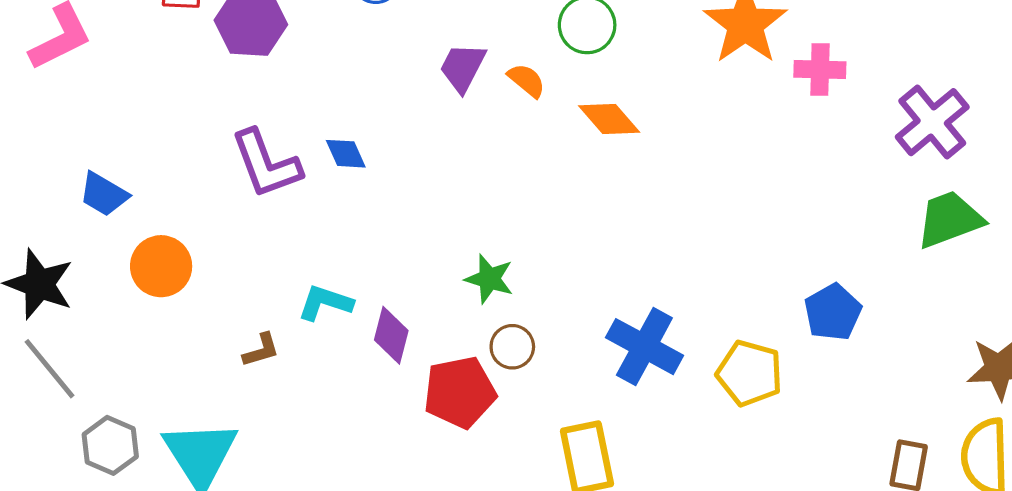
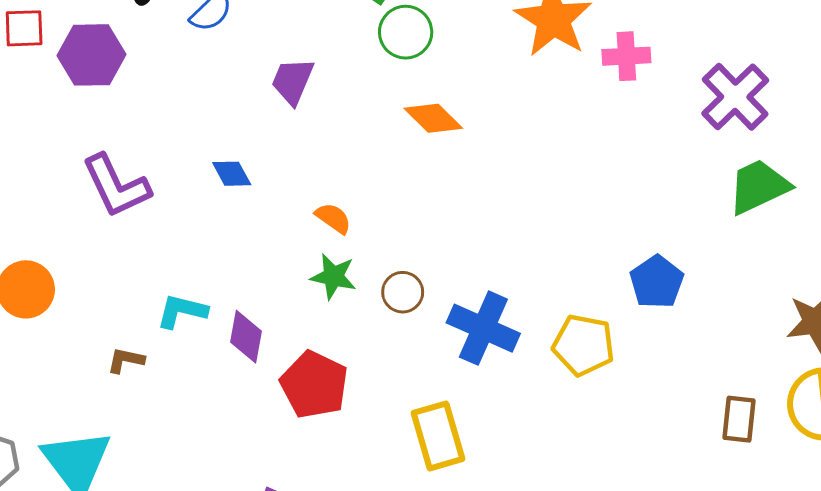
orange semicircle: (527, 80) -> (333, 218), moved
blue diamond: (346, 154) -> (232, 174), moved
brown circle: (512, 347) -> (403, 292), moved
brown L-shape: (261, 350) -> (126, 360), turned -147
red pentagon: (460, 392) -> (314, 385), turned -30

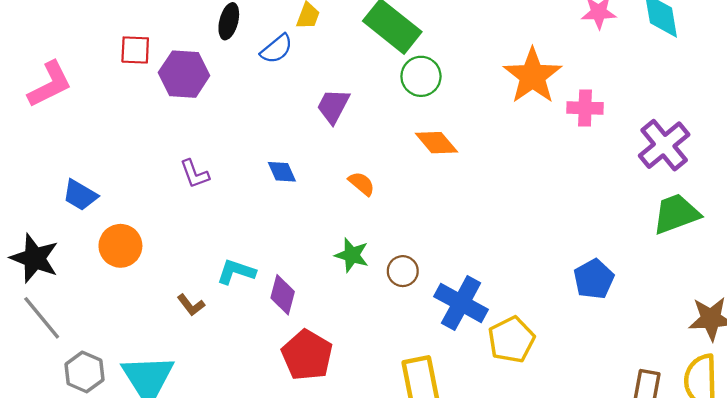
purple L-shape: (116, 186) -> (195, 174), size x0.6
orange semicircle: (333, 218) -> (362, 184), moved
yellow pentagon: (583, 345) -> (511, 340), moved, turned 30
brown L-shape: (126, 360) -> (191, 305), turned -144
red pentagon: (314, 385) -> (307, 355), moved

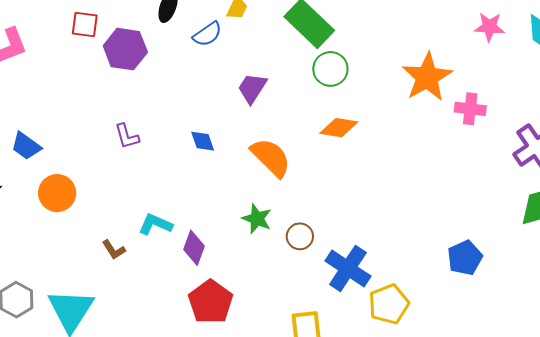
orange diamond: (436, 143) -> (339, 128), turned -45
orange semicircle: (362, 184) -> (271, 157), size x1.8

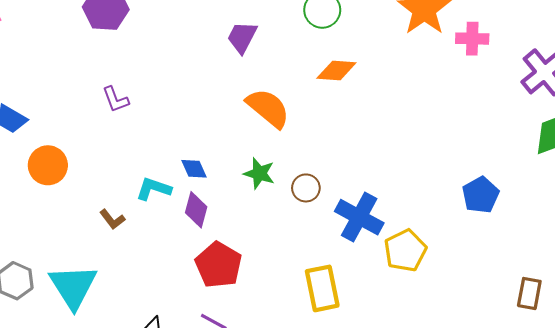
blue diamond: (203, 141) -> (194, 169), moved

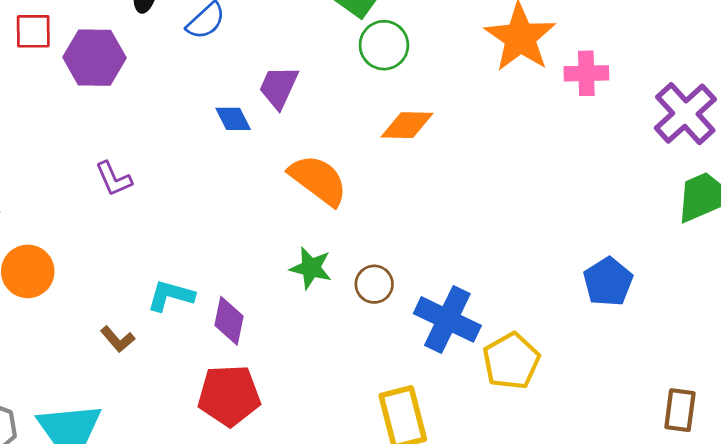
blue diamond: (194, 169) -> (233, 119), moved
red pentagon: (219, 265) -> (229, 395), moved, turned -30

